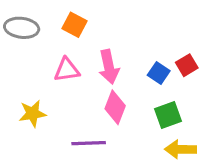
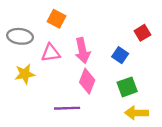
gray ellipse: (22, 28) -> (20, 36), moved
red square: (187, 65) -> (142, 33), moved
yellow star: (33, 114) -> (25, 74), moved

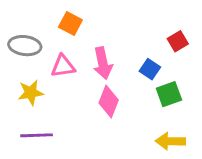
green square: (127, 87) -> (169, 94), moved
purple line: (67, 108) -> (37, 135), moved

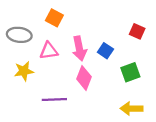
red square: (178, 41) -> (137, 31), turned -35
blue square: (150, 69) -> (105, 51), moved
purple line: (37, 135) -> (54, 99), moved

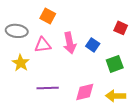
yellow star: (24, 71) -> (21, 63), turned -30
pink diamond: (84, 78) -> (85, 92), moved, turned 55

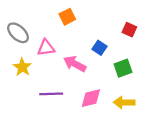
orange square: (48, 16) -> (67, 17), moved, turned 35
gray ellipse: (17, 31) -> (18, 33), turned 35
pink arrow: (70, 43) -> (75, 64), moved, turned 130

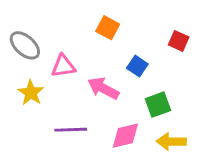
orange square: (67, 17) -> (108, 28), moved, turned -35
green square: (123, 68) -> (158, 105), moved

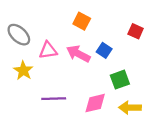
pink arrow: (103, 88) -> (78, 54), moved

